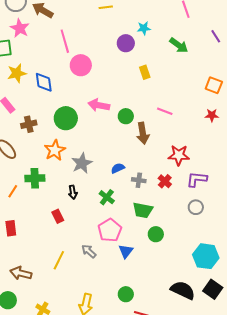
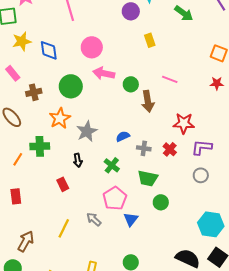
pink circle: (81, 65) -> (92, 47), moved
brown arrow: (21, 273) -> (26, 241), turned 105

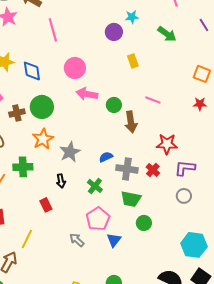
green circle: (71, 86) -> (42, 107), moved
gray cross: (144, 148) -> (127, 169), size x1.5
yellow line: (64, 228) -> (27, 239), moved

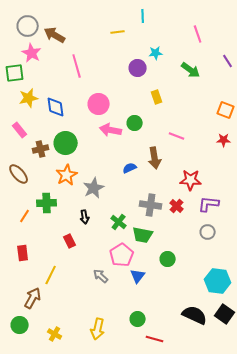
green circle: (114, 105) -> (135, 123), moved
blue semicircle: (106, 157) -> (130, 168), moved
green trapezoid: (131, 199) -> (143, 235), moved

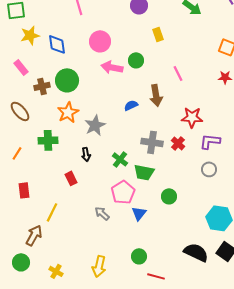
pink line: (177, 136) -> (178, 73), turned 42
orange line: (25, 216) -> (17, 153), moved

